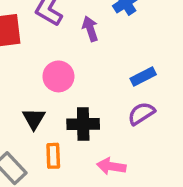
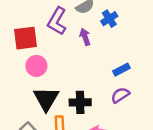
pink circle: (58, 76) -> (36, 66), moved
black triangle: (34, 119) -> (46, 99), size x1.6

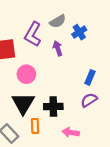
pink circle: (36, 66) -> (26, 74), moved
blue rectangle: (121, 70) -> (90, 77), turned -40

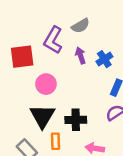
blue cross: (79, 32) -> (104, 59), moved

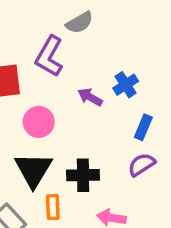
gray semicircle: (80, 26) -> (79, 23), moved
purple arrow: (80, 55) -> (90, 97), moved, turned -42

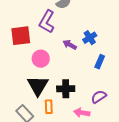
purple semicircle: (142, 164) -> (99, 97), moved

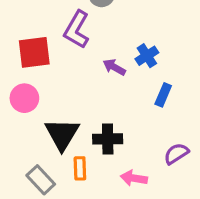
pink circle: (41, 59) -> (24, 98), moved
purple semicircle: (99, 97) -> (176, 154), moved

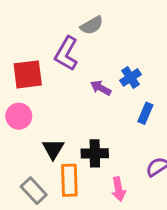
black triangle: (62, 134) -> (53, 149), size x0.7
orange rectangle: (80, 168) -> (69, 180), size x1.5
pink arrow: (134, 178) -> (119, 189), turned -110

